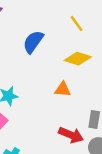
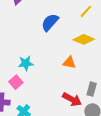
yellow line: (77, 23) -> (86, 11), turned 72

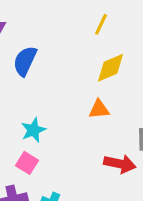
blue semicircle: (50, 22) -> (25, 61), moved
yellow diamond: (84, 39) -> (111, 68), turned -30

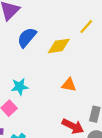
yellow diamond: (111, 68) -> (59, 46), moved

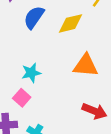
orange triangle: (69, 85) -> (86, 65), size x1.5

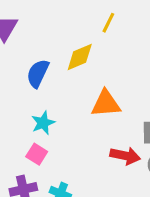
blue semicircle: (34, 17) -> (38, 73), moved

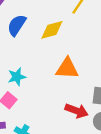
blue semicircle: (38, 73) -> (17, 25), moved

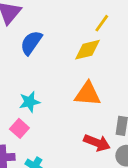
yellow diamond: (52, 30) -> (87, 50), moved

